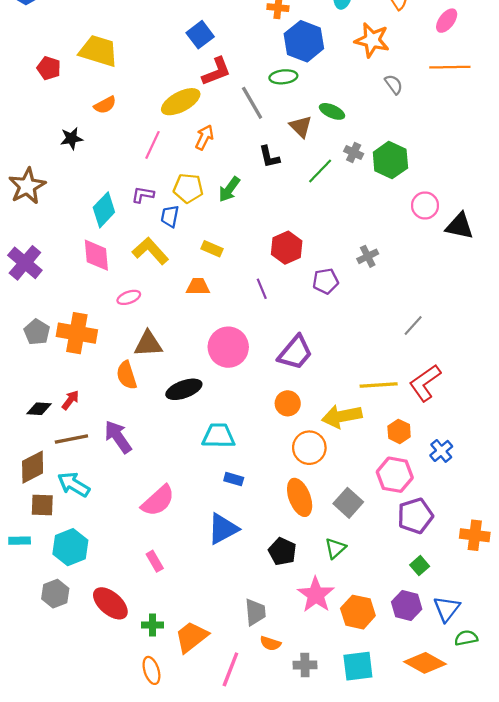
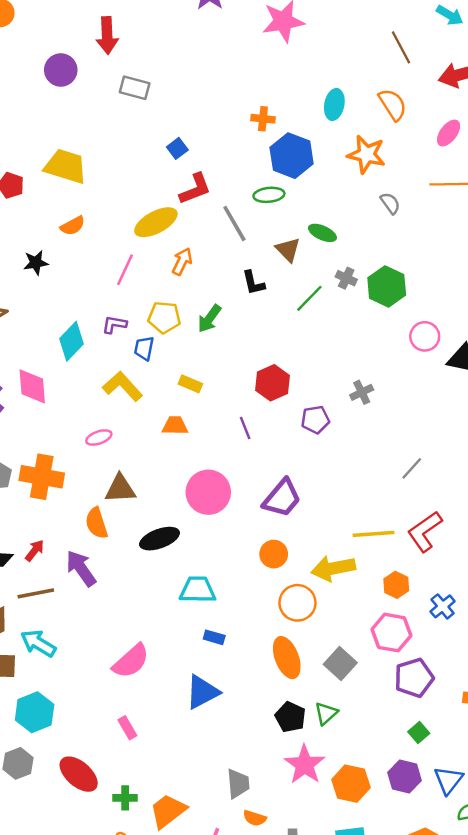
blue square: (200, 35) -> (177, 148), size x0.7
pink diamond: (96, 255) -> (32, 386), moved
purple arrow: (118, 437) -> (81, 568), moved
black pentagon: (282, 551) -> (290, 717), moved

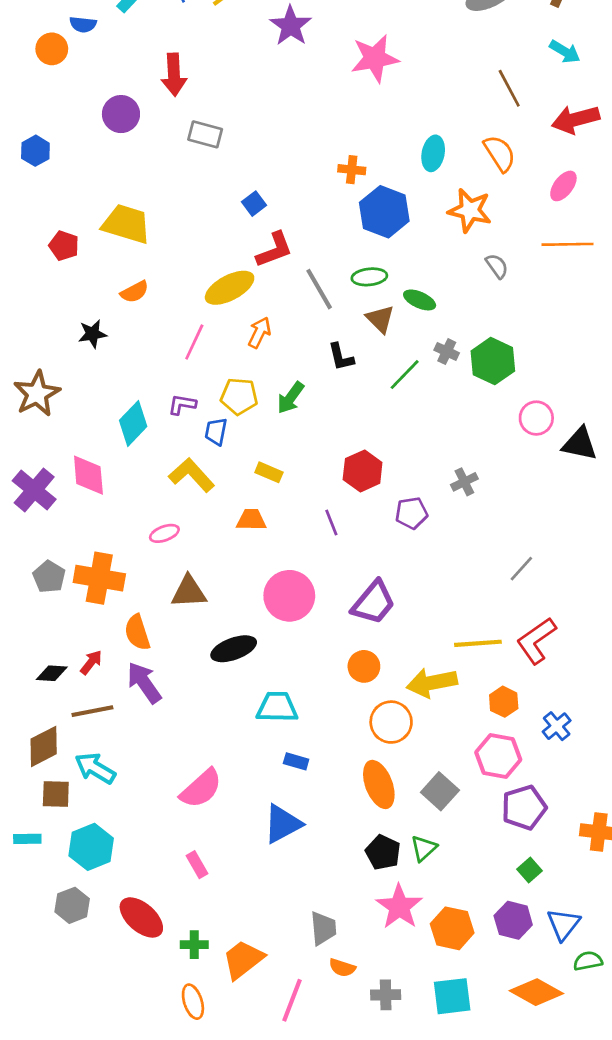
green ellipse: (269, 195) -> (369, 277), moved
orange semicircle: (96, 523) -> (137, 632), moved

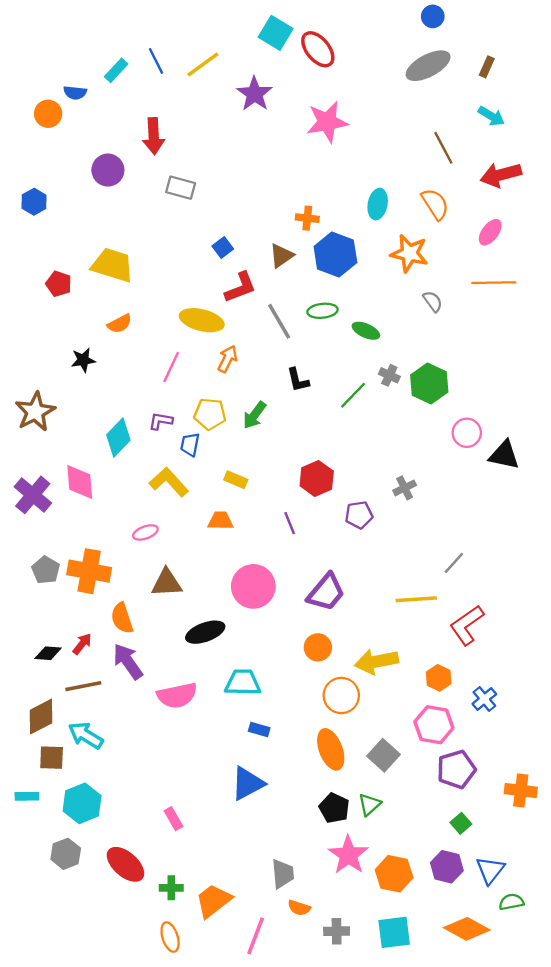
yellow ellipse: (230, 288) -> (202, 320), turned 42
brown triangle: (380, 319) -> (281, 256), moved, turned 40
yellow line: (478, 643) -> (416, 599), moved
pink semicircle: (201, 789) -> (177, 695), moved, turned 30

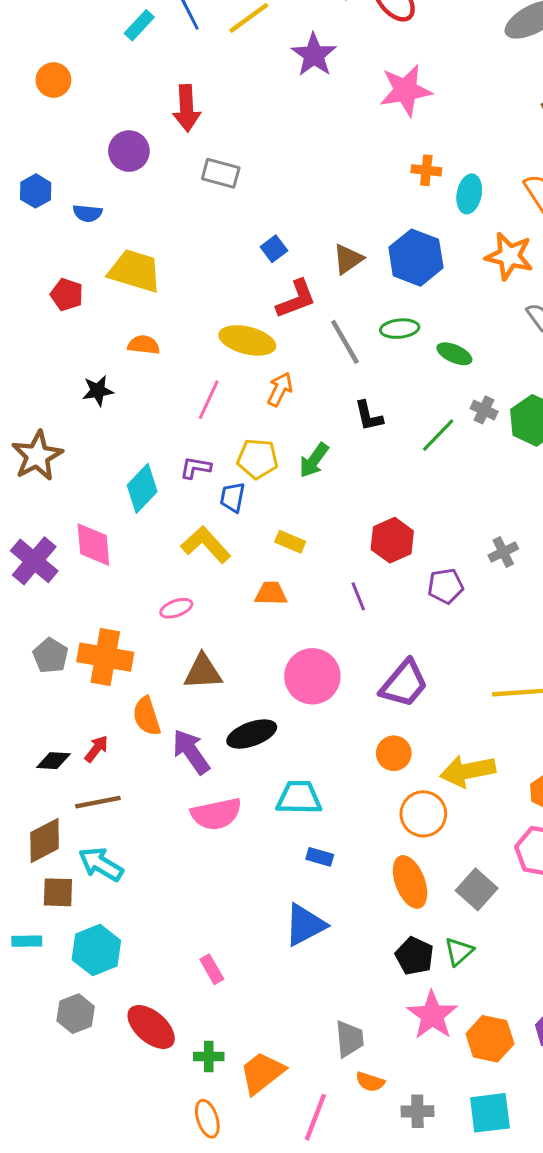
blue semicircle: (75, 93) -> (87, 213), moved
orange cross: (307, 218) -> (426, 170), moved
orange semicircle: (120, 324) -> (144, 345), turned -145
purple arrow: (128, 661) -> (191, 752), moved

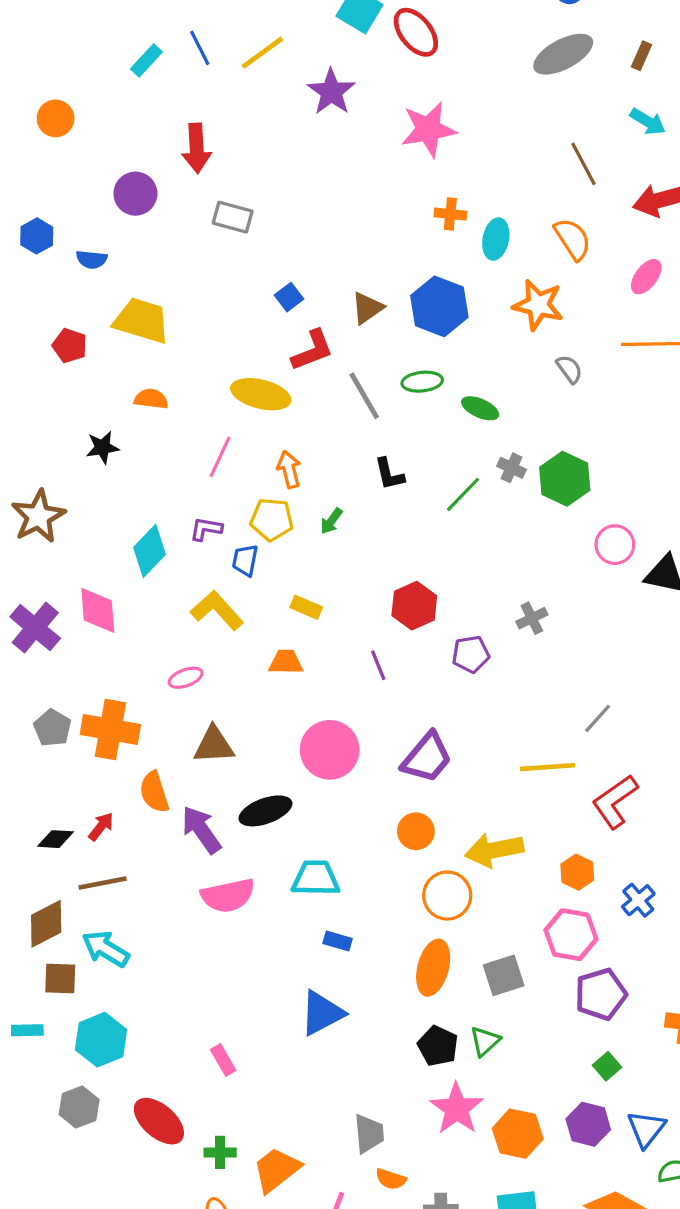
orange arrow: (280, 389) -> (289, 469), moved, turned -40
green arrow: (314, 460) -> (331, 521), size x0.7
orange ellipse: (410, 882) -> (433, 968), turned 36
gray square: (477, 889) -> (504, 975), turned 30

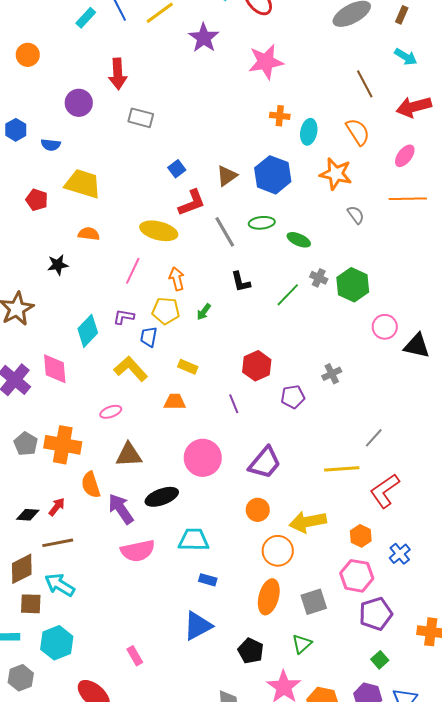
black pentagon: (438, 1046) -> (251, 651), moved
gray hexagon: (79, 1107) -> (21, 678), moved

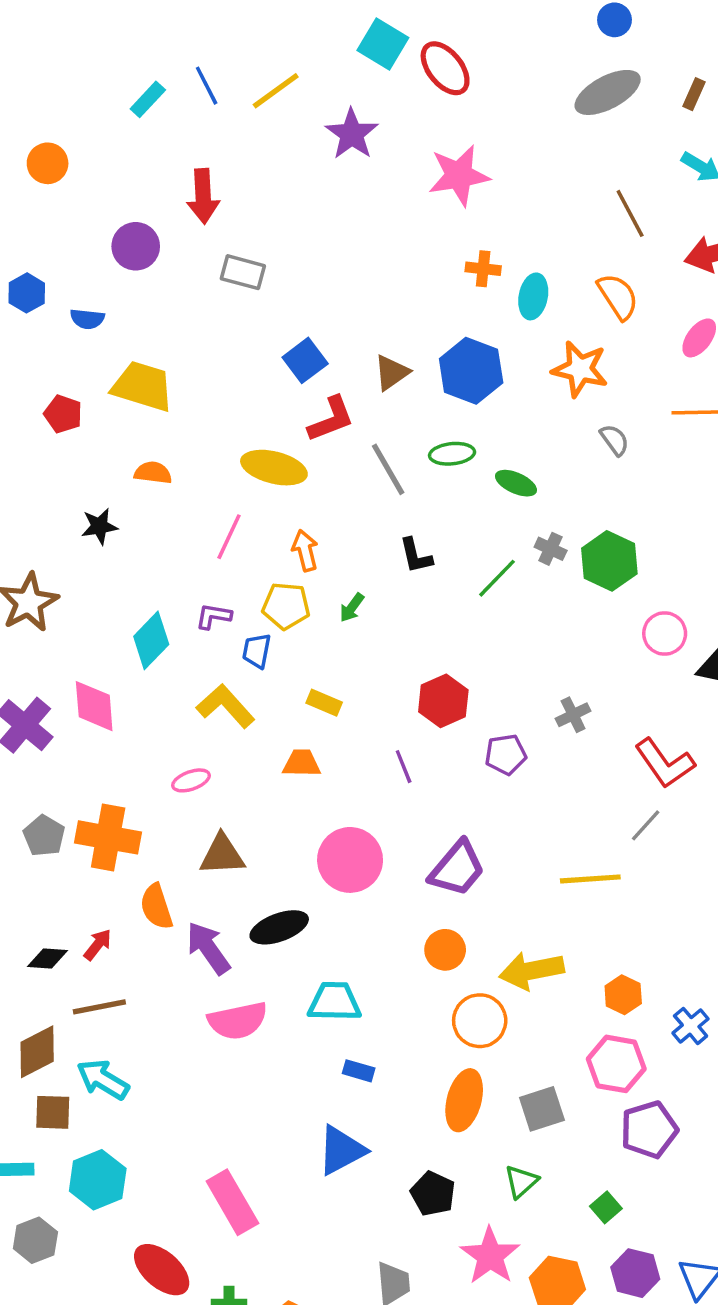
blue square: (177, 169) -> (305, 360), size x1.4
red L-shape: (385, 491) -> (665, 763), moved, turned -90
pink rectangle: (135, 656) -> (232, 1202), size x1.8
green square: (380, 660) -> (606, 1207), moved

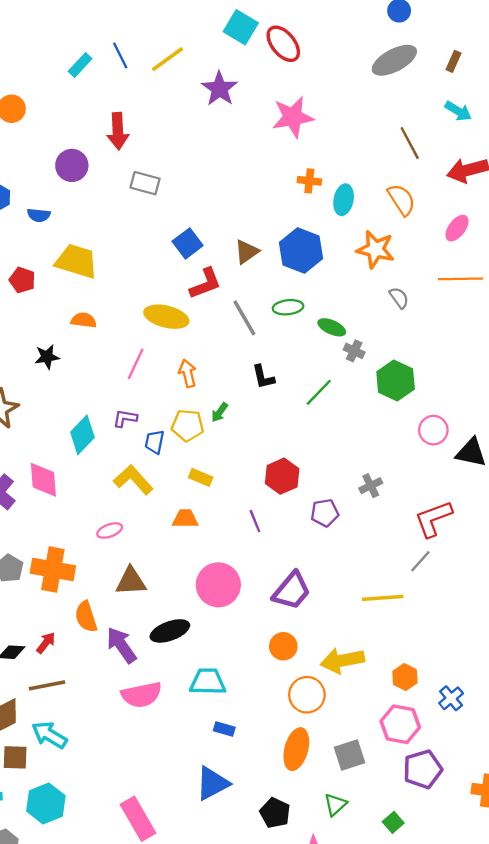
gray cross: (551, 549) -> (354, 351), moved
yellow pentagon: (286, 606) -> (188, 425), moved
red L-shape: (665, 763) -> (433, 519), turned 105

